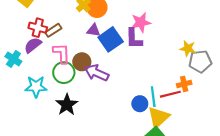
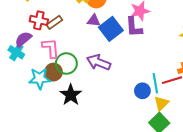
purple semicircle: (33, 45) -> (23, 39), moved
pink L-shape: (62, 53) -> (51, 48), moved
brown circle: (82, 62) -> (53, 72), moved
yellow triangle: (158, 117) -> (161, 103), size x0.7

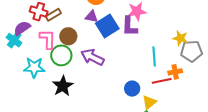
brown circle: (53, 72) -> (68, 36), moved
cyan line: (155, 83) -> (154, 56), moved

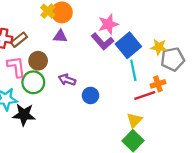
blue square: (107, 26) -> (128, 45), moved
purple L-shape: (129, 26) -> (102, 41), turned -35
purple arrow: (92, 57) -> (67, 80), size x0.7
black star: (63, 86) -> (24, 115), moved, turned -30
blue circle: (132, 89) -> (90, 95), moved

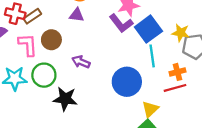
green circle: (33, 82) -> (44, 75), moved
blue circle: (90, 95) -> (127, 82), moved, size x1.6
red line: (145, 96) -> (175, 88), moved
black star: (24, 115) -> (65, 99), moved

